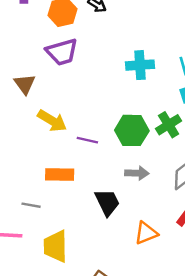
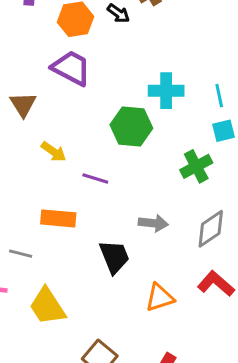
purple trapezoid: (62, 52) -> (71, 68), turned -140
yellow arrow: (52, 121) -> (54, 152), size x0.7
green hexagon: (132, 130) -> (131, 126), moved
yellow trapezoid: (56, 246) -> (47, 306), turned -36

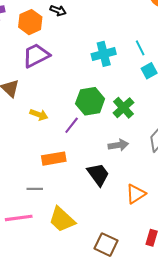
purple trapezoid: (71, 68) -> (36, 55), turned -40
green hexagon: (131, 126) -> (90, 101), moved
green cross: (196, 166) -> (123, 108), moved
purple line: (95, 178) -> (72, 125), turned -54

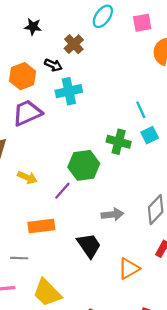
cyan cross: (104, 54) -> (69, 91), moved
green cross: (123, 108) -> (119, 142), moved, turned -35

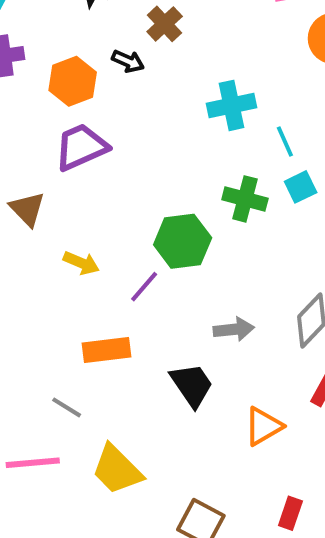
cyan cross: (69, 91) -> (232, 105), moved
gray line: (19, 258) -> (67, 407), turned 30

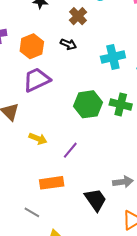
black arrow: (128, 61) -> (68, 44), moved
green hexagon: (183, 241) -> (88, 104), moved
gray arrow: (234, 329) -> (123, 182), moved

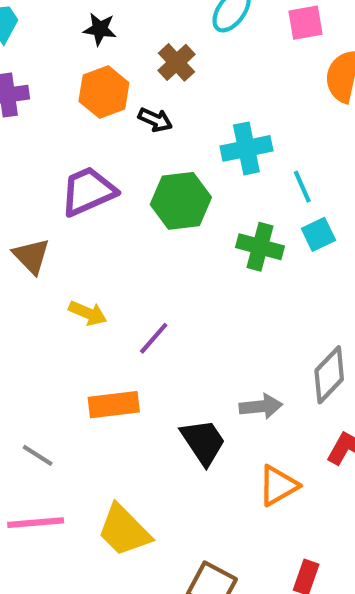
orange hexagon: (32, 46) -> (104, 92), moved
green hexagon: (88, 104) -> (181, 201), moved
gray line: (32, 212) -> (38, 455), moved

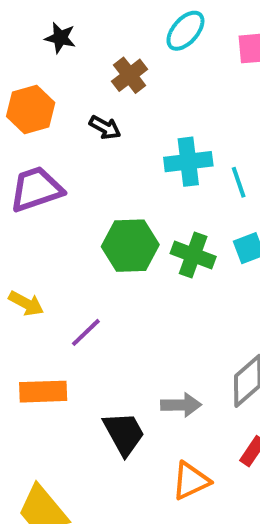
orange hexagon: (104, 92) -> (31, 110), moved
cyan line: (302, 187) -> (239, 182), moved
green hexagon: (181, 201) -> (130, 246), moved

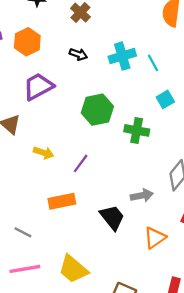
black arrow: (105, 127) -> (78, 54), moved
green cross: (193, 255) -> (137, 130), moved

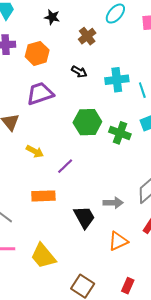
green cross: (137, 130) -> (120, 133), moved

